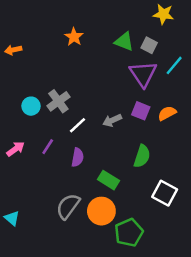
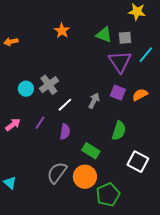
gray square: (149, 45) -> (125, 38), turned -32
gray arrow: (112, 120) -> (94, 101), turned 140

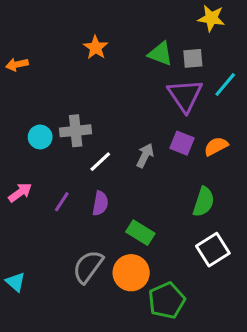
gray cross: (49, 85) -> (76, 131), turned 30
purple line: (40, 123) -> (62, 202), moved
green semicircle: (119, 131) -> (204, 202), moved
white square: (138, 162) -> (213, 250), turned 30

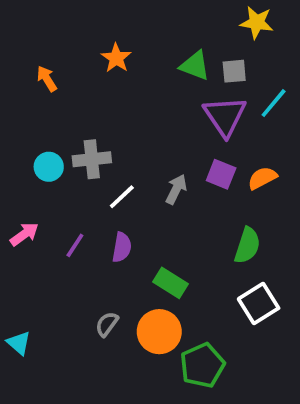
orange arrow: (17, 64) -> (47, 79), moved, turned 70
gray semicircle: (88, 267) -> (107, 324), size x0.6

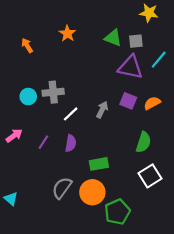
purple triangle: (225, 116) -> (130, 67), turned -44
green rectangle: (170, 283) -> (99, 164), turned -42
gray semicircle: (107, 324) -> (62, 188), size x1.5

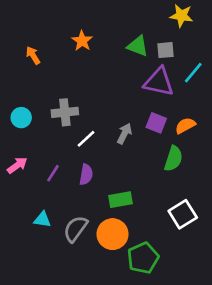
cyan circle: (28, 97) -> (21, 118), moved
green semicircle: (143, 142) -> (173, 159), moved
cyan triangle: (11, 199) -> (42, 220), moved, turned -32

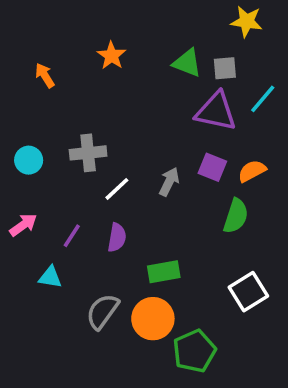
cyan triangle: (42, 220) -> (50, 277), moved

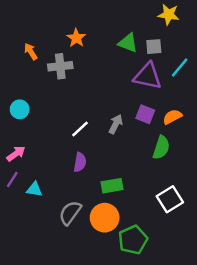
gray cross: (88, 153) -> (60, 66), moved
purple line: (72, 236) -> (12, 180), moved

